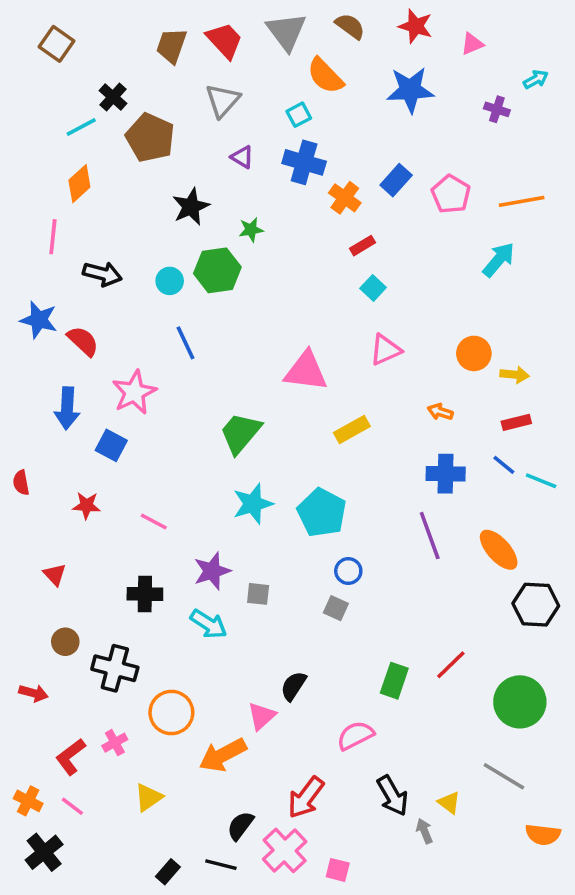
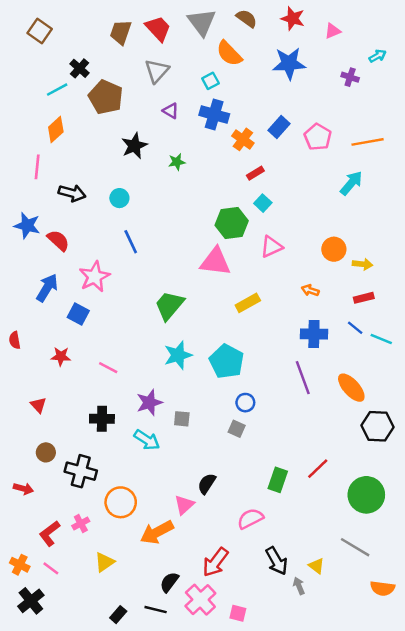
green hexagon: (217, 270) -> (232, 223), moved
blue arrow: (67, 408) -> (47, 288), turned -152

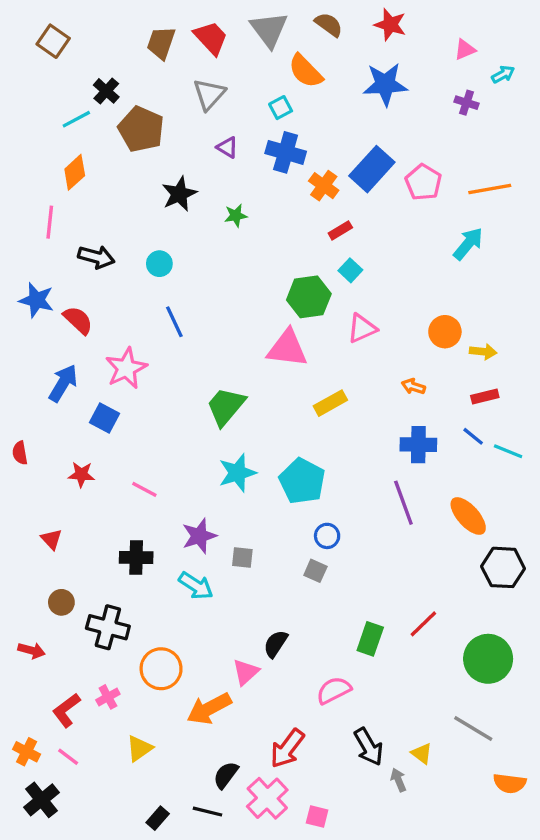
pink triangle: (333, 31) -> (465, 49), moved
blue rectangle: (279, 127) -> (372, 169), size x1.5

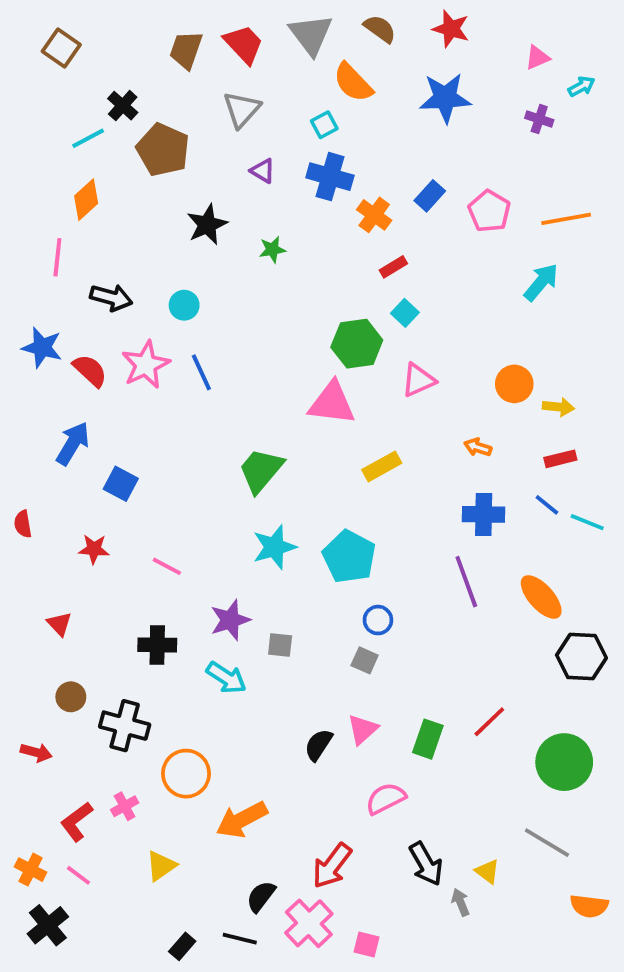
blue rectangle: (372, 169) -> (430, 196), size x0.6
pink star: (126, 368) -> (146, 365), moved
pink triangle: (246, 672) -> (363, 729), moved

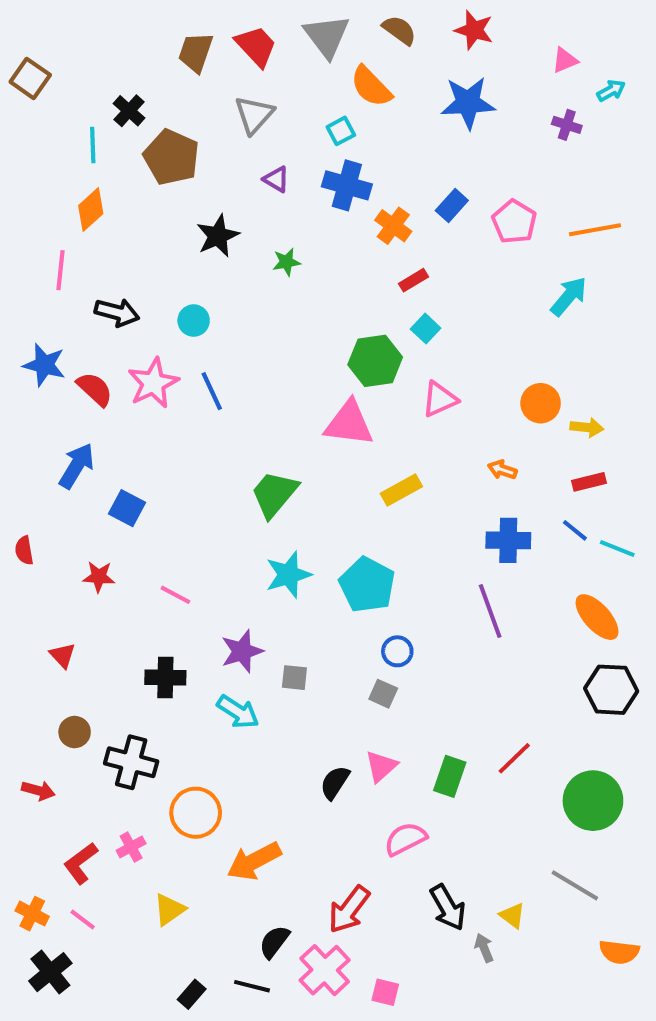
brown square: (61, 48) -> (30, 78), moved
cyan line: (88, 138) -> (93, 145), turned -64
orange ellipse: (541, 597) -> (597, 617), moved

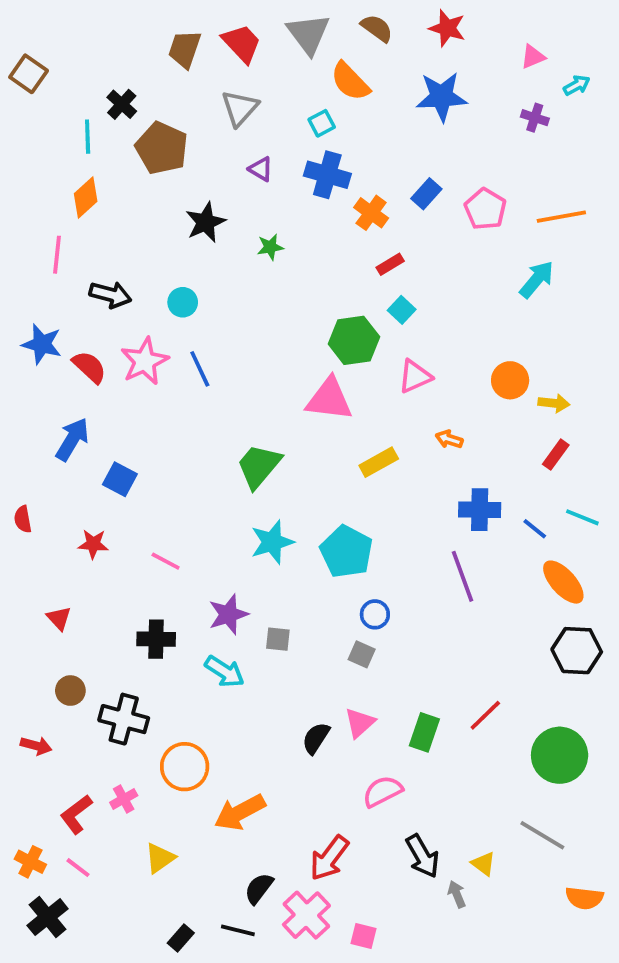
orange arrow: (502, 470) -> (449, 439), moved
red rectangle: (589, 482) -> (556, 455), turned -40
blue line: (575, 530) -> (535, 529), moved

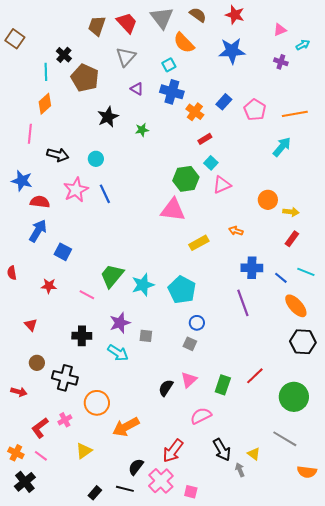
red semicircle: (89, 367) -> (40, 202), moved, turned -36
pink triangle: (415, 376) -> (222, 185), moved
green trapezoid: (259, 466) -> (112, 276), moved

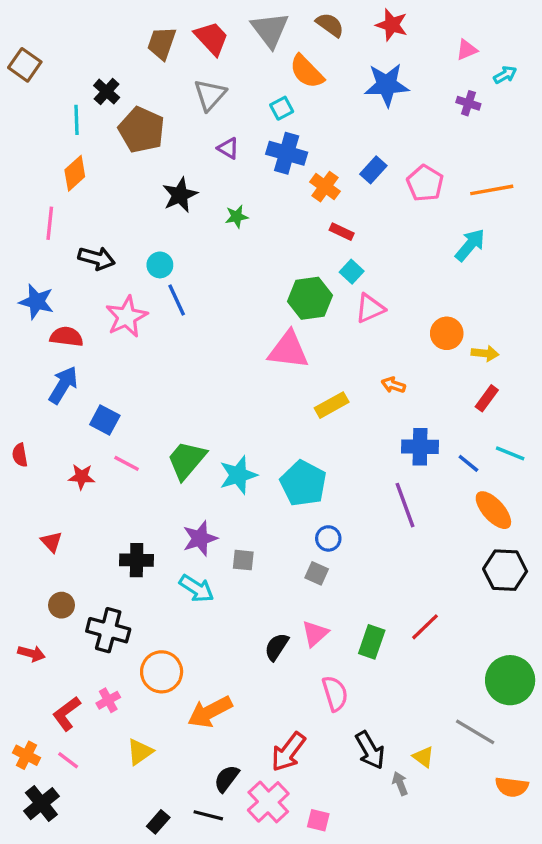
red rectangle: (205, 139) -> (342, 232), turned 56
blue line: (105, 194) -> (177, 300), moved
pink line: (87, 295) -> (127, 463), moved
green circle: (294, 397) -> (510, 680), moved
pink semicircle: (201, 416) -> (335, 694), turned 100

